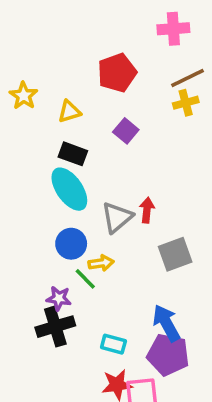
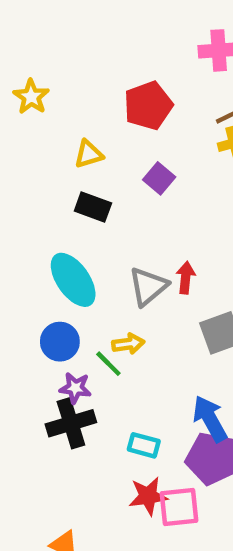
yellow star: (24, 96) -> (31, 97), moved
cyan ellipse: (69, 189) -> (73, 280), moved
blue circle: (71, 244) -> (60, 342), moved

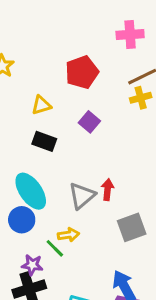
blue circle: (60, 342) -> (22, 220), moved

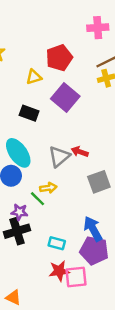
yellow triangle: (41, 105) -> (34, 77), moved
purple square: (89, 122) -> (65, 97), size x1.6
red arrow: (108, 190) -> (80, 152), turned -77

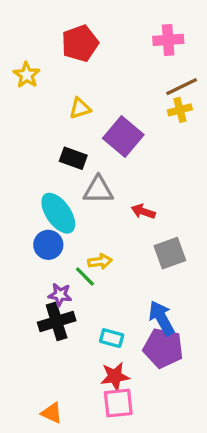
red pentagon: (59, 58) -> (80, 43), moved
gray triangle: (59, 157) -> (98, 190), moved, turned 40
pink square: (76, 277) -> (118, 403), moved

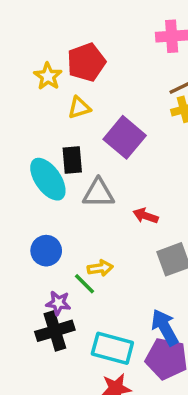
red pentagon: (80, 43) -> (86, 62), moved
yellow star: (27, 75) -> (48, 76), moved
black rectangle: (73, 158) -> (72, 160), turned 65
cyan ellipse: (58, 213) -> (48, 179), moved
cyan rectangle: (112, 338) -> (112, 348), size x1.6

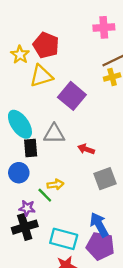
red pentagon: (86, 62) -> (46, 45), turned -30
yellow triangle: (79, 108) -> (41, 76), size x1.5
black rectangle: (72, 160) -> (31, 148), moved

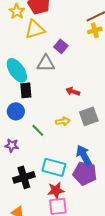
purple square: (72, 96) -> (61, 46), size x0.6
gray triangle: (54, 134) -> (46, 63), moved
yellow arrow: (55, 185) -> (63, 121), moved
purple star: (27, 208) -> (12, 145), moved
black cross: (25, 227) -> (24, 177), moved

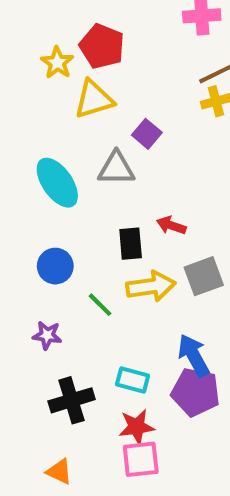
black rectangle: (26, 90) -> (131, 244), moved
yellow arrow: (63, 121) -> (151, 286), size x1.6
cyan rectangle: (54, 167) -> (133, 380), size x0.7

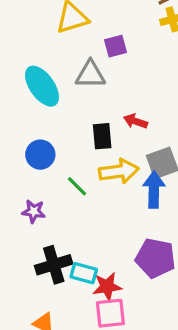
purple square: (147, 134) -> (115, 46), turned 35
blue arrow: (194, 356) -> (154, 190), moved, turned 30
cyan rectangle: (133, 380) -> (84, 273), moved

